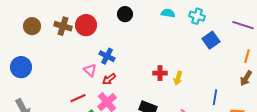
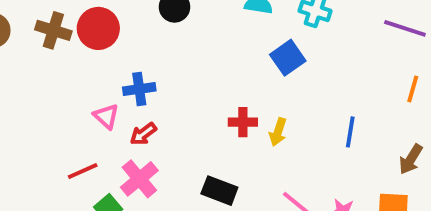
blue square: (211, 40) -> (288, 58), moved
blue cross: (107, 56) -> (139, 89), turned -35
brown arrow: (246, 78) -> (411, 159), moved
blue line: (215, 97) -> (350, 132), moved

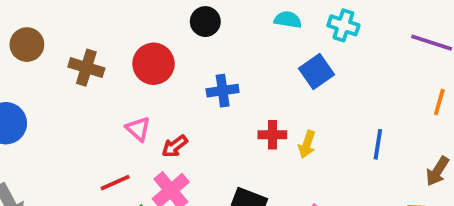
red circle: (98, 28) -> (154, 64), moved
brown cross: (53, 30) -> (86, 68), moved
blue cross: (139, 89) -> (223, 91), moved

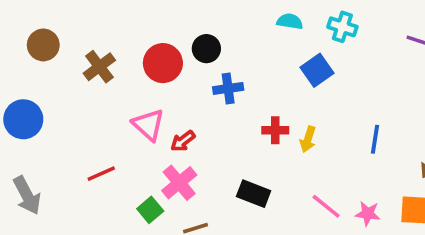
black circle: (205, 22) -> (206, 49), moved
brown cross: (86, 68) -> (99, 67), turned 36
pink triangle: (138, 129) -> (148, 125), size x1.4
red line: (115, 183) -> (101, 174), moved

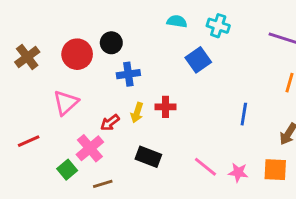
pink triangle: (148, 125) -> (66, 103), turned 36
yellow arrow: (308, 139) -> (137, 113), moved
red arrow: (183, 141) -> (110, 123), moved

